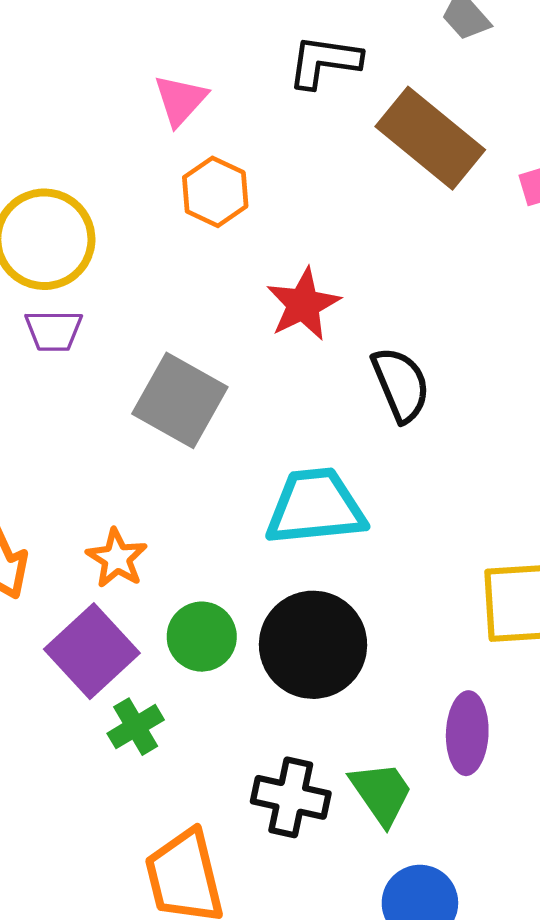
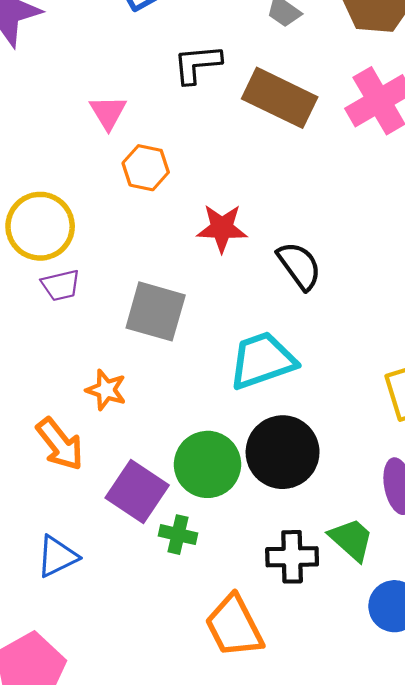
red star: (303, 304) -> (222, 228), turned -30
orange star: (117, 558) -> (106, 390), moved
green circle: (202, 637) -> (208, 464), size x1.4
green cross: (136, 727) -> (178, 535), turned -33

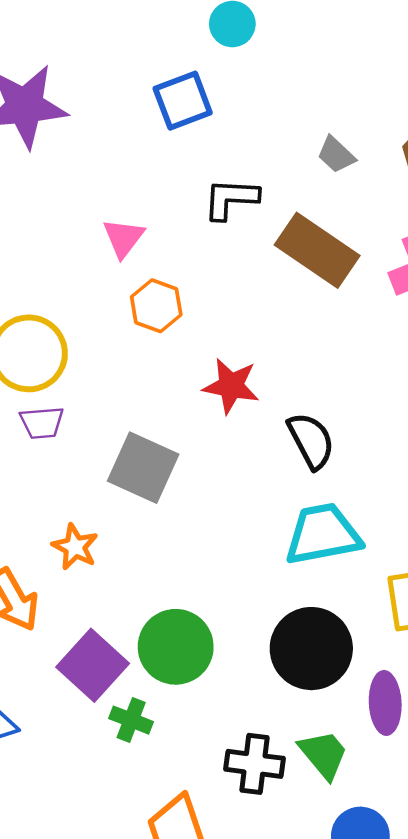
cyan trapezoid: (262, 360) -> (323, 534), moved
black circle: (283, 452) -> (311, 649), moved

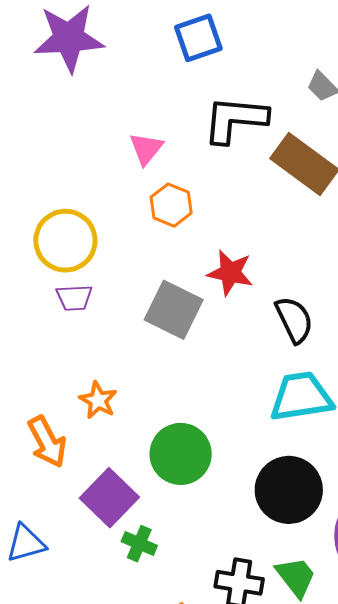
black L-shape: (231, 199) -> (235, 120), size x1.4
gray square: (143, 468) -> (174, 310), moved
green circle: (176, 647) -> (181, 454), moved

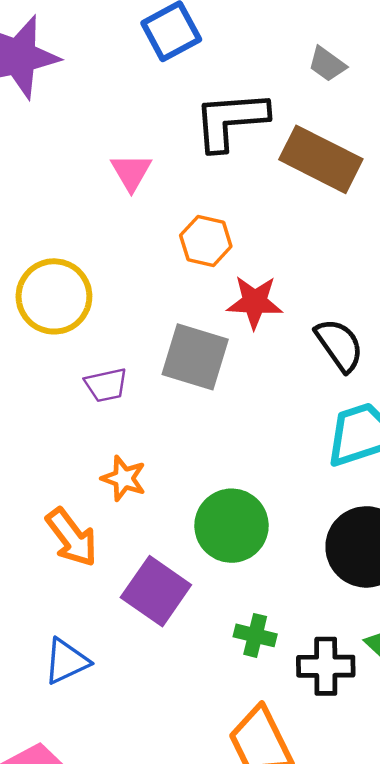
orange hexagon: (171, 205) -> (206, 241), moved
purple trapezoid: (74, 298) -> (106, 385), moved
green cross: (139, 544) -> (255, 635), moved

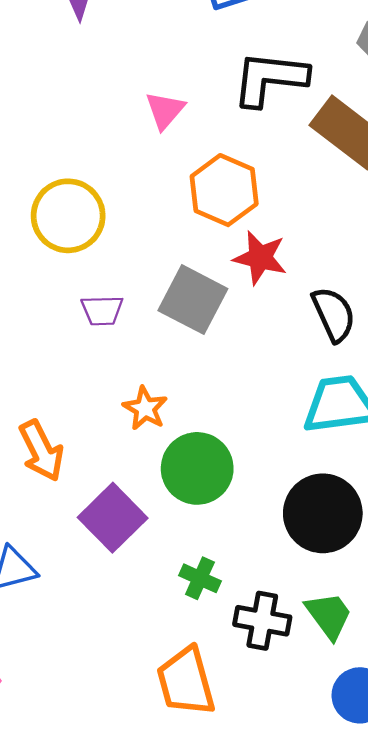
orange hexagon: (206, 241) -> (224, 190), size x1.4
orange star: (124, 478) -> (145, 408), moved

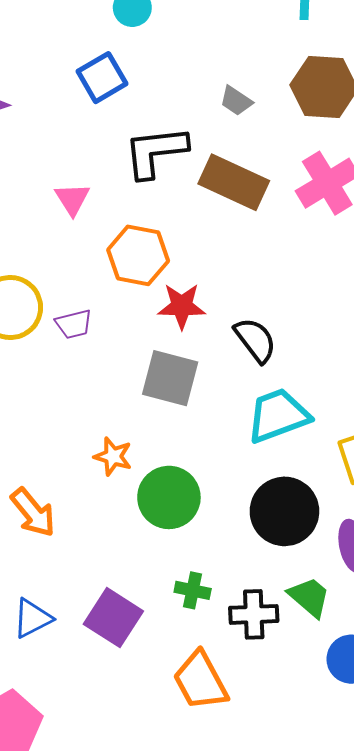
gray square: (193, 300) -> (170, 378), moved
purple trapezoid: (102, 310) -> (74, 324), moved
purple square: (113, 518) -> (113, 618), moved

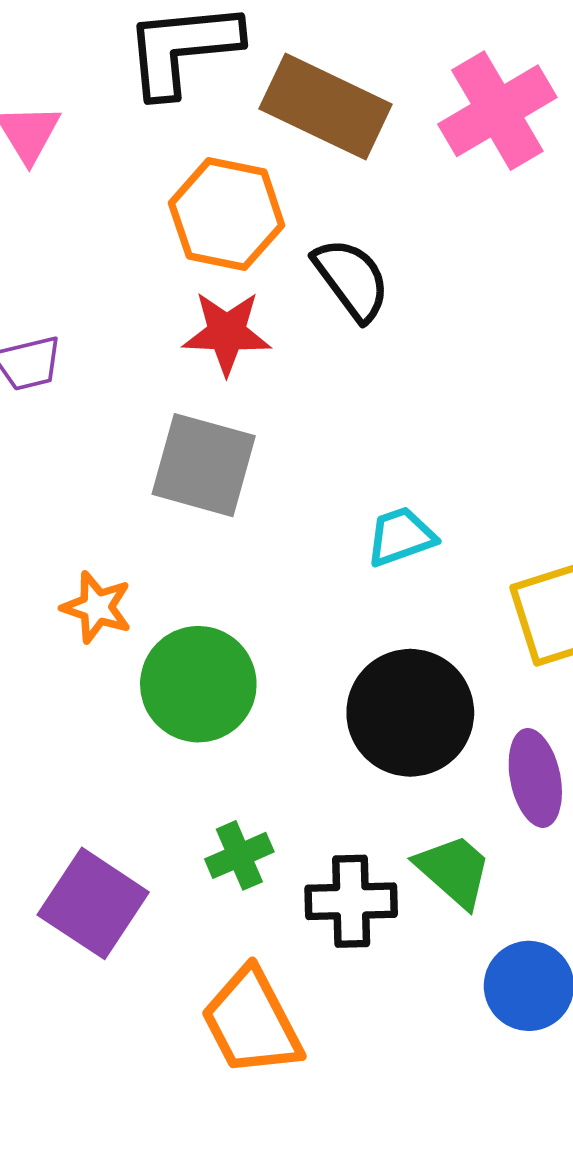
orange hexagon: (138, 255) -> (227, 214), moved
black semicircle: (255, 340) -> (352, 279), moved
cyan trapezoid: (278, 416) -> (401, 537), size x0.6
green cross: (193, 590) -> (239, 855), turned -36

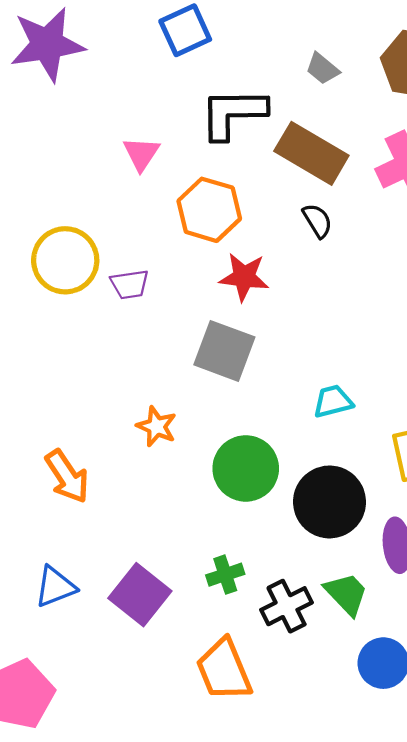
orange hexagon: (227, 214) -> (209, 210), moved
black semicircle: (352, 279) -> (317, 221), moved, size x0.7
green circle: (198, 684) -> (246, 468), moved
black cross: (351, 901) -> (287, 606), turned -30

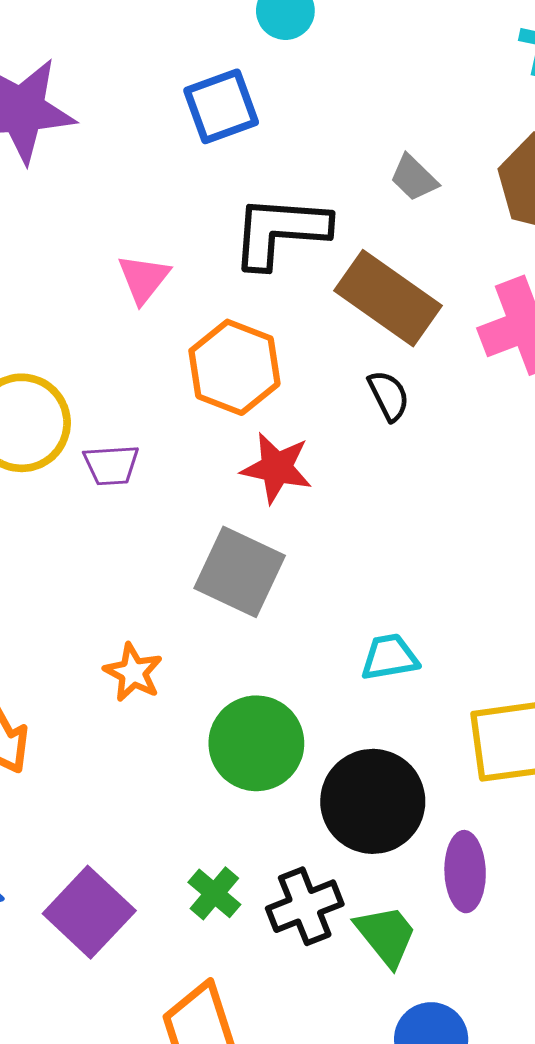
green cross: (225, 575) -> (214, 893), turned -36
black cross: (287, 606) -> (305, 906), moved

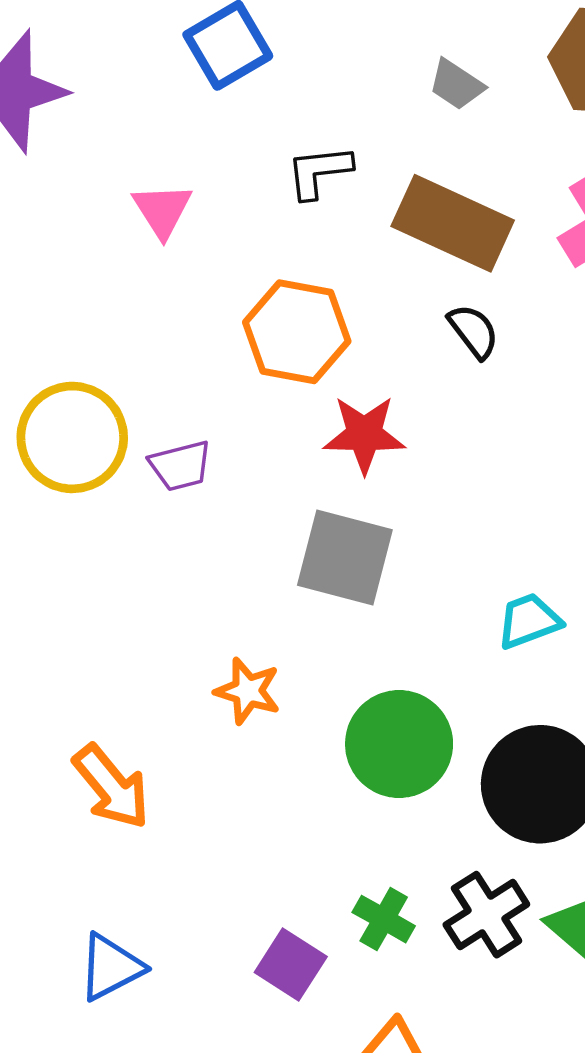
black L-shape: (280, 231) -> (319, 172), size x0.6
pink triangle: (143, 279) -> (162, 210), moved
purple square: (89, 912) -> (291, 965), moved, size x0.7

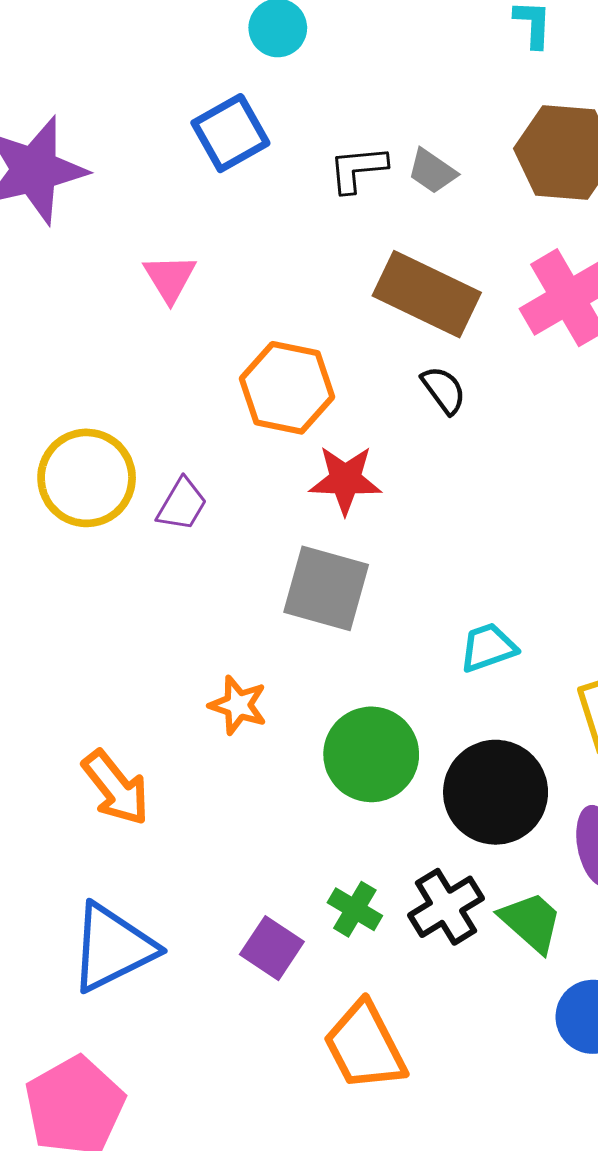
black L-shape: (319, 172) -> (358, 169), moved
purple trapezoid: (180, 466) -> (182, 505), turned -46
blue triangle: (111, 967) -> (112, 948), size x1.5

